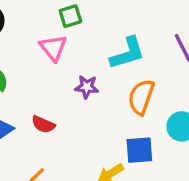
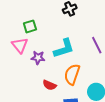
purple star: (87, 87) -> (38, 58), moved
red semicircle: (43, 124) -> (49, 85), moved

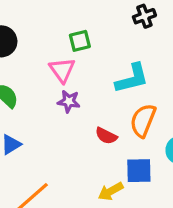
purple star: (38, 58) -> (69, 101), moved

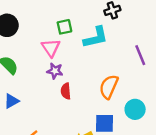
cyan L-shape: (132, 78) -> (96, 37), moved
red semicircle: (106, 136) -> (66, 91), moved, turned 56

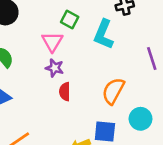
green square: (64, 27) -> (70, 20), turned 35
cyan L-shape: (96, 37) -> (103, 34), turned 120

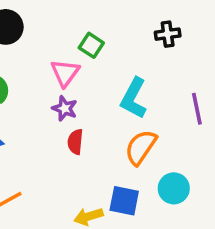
cyan L-shape: (103, 34) -> (134, 98), moved

